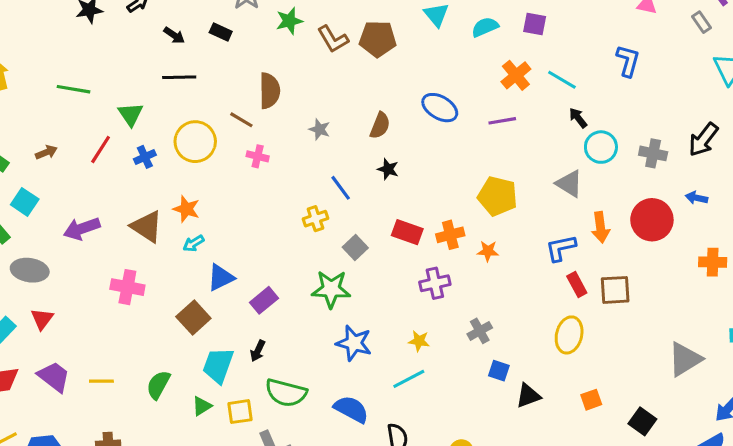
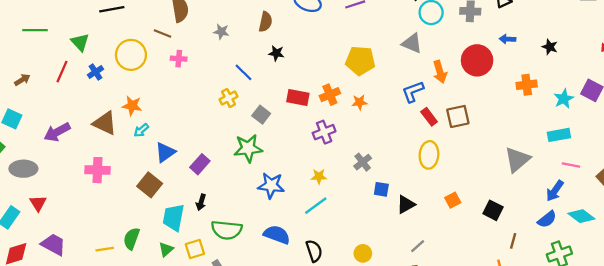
yellow line: (101, 381) -> (105, 249), moved

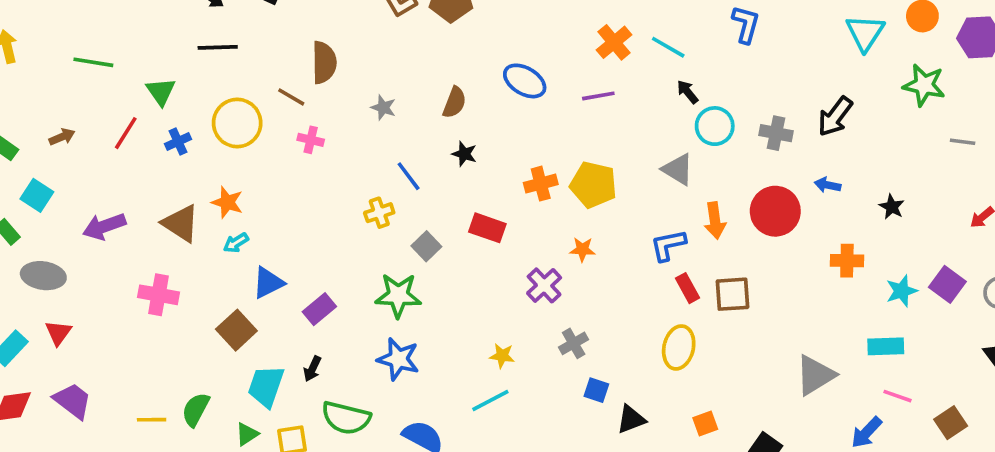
orange cross: (330, 95) -> (541, 184), moved
purple cross: (324, 132) -> (544, 285), moved, turned -30
blue star: (271, 185) -> (398, 359), moved

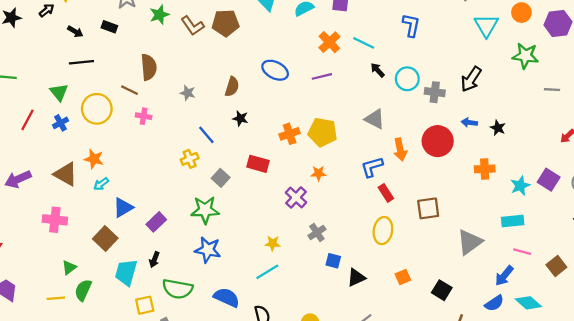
green triangle: (161, 91) -> (59, 92), moved
cyan circle: (715, 126) -> (407, 79), moved
black star: (892, 207) -> (498, 128), moved
brown square: (732, 294) -> (428, 208), moved
green triangle: (247, 434) -> (69, 267), moved

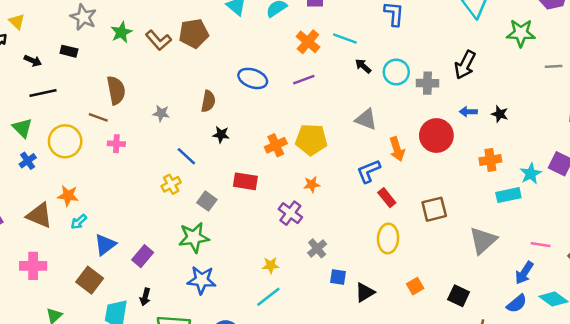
cyan rectangle: (513, 221) -> (508, 195), moved

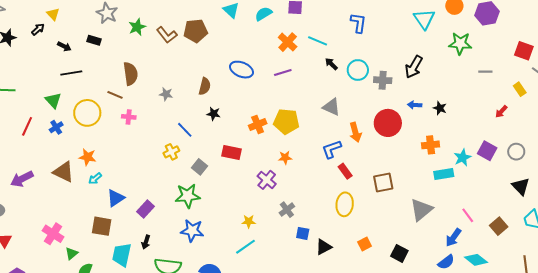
pink line: (541, 245) -> (468, 215), turned 42
pink cross: (33, 266) -> (53, 234), moved, turned 30
brown square: (90, 280) -> (102, 226), turned -30

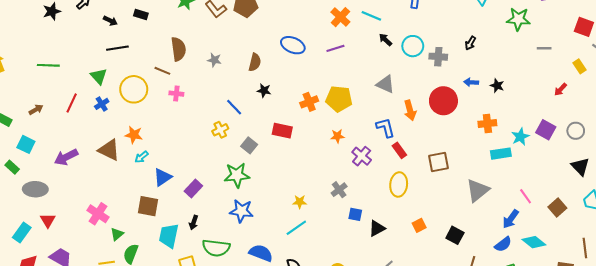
black arrow: (414, 67) -> (470, 43), size x0.6
gray star: (166, 94) -> (214, 60), moved
blue L-shape: (332, 149) -> (385, 128), turned 95
purple cross: (267, 180) -> (362, 156), moved

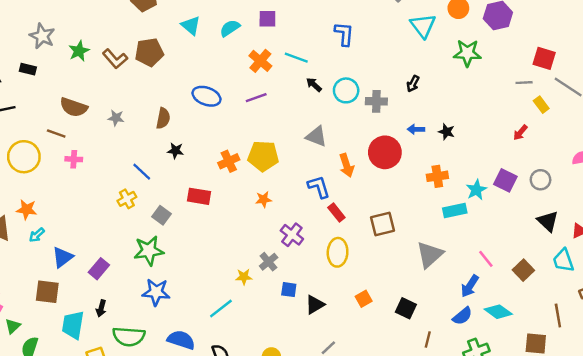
gray line: (544, 48) -> (524, 83), moved
brown semicircle: (178, 49) -> (74, 107), turned 120
purple cross: (362, 156) -> (292, 235), moved
yellow star: (300, 202) -> (244, 277), moved

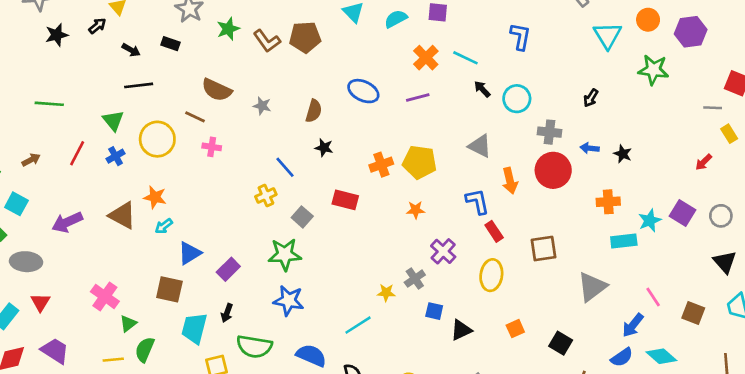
gray cross: (376, 101) -> (549, 132), moved
brown square: (523, 270) -> (693, 313), turned -30

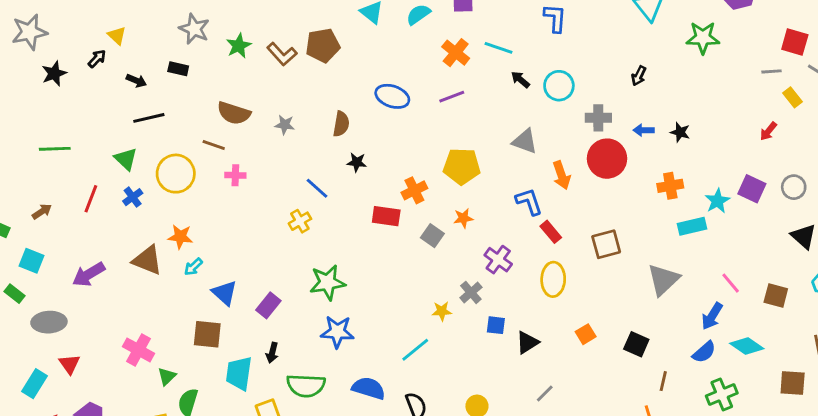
orange cross: (381, 165) -> (414, 190), moved
gray square: (302, 217) -> (432, 236), moved
blue triangle: (190, 253) -> (225, 293), turned -40

